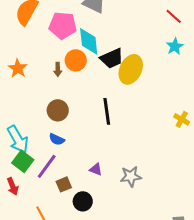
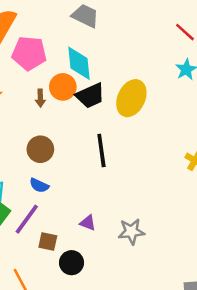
pink pentagon: (63, 25) -> (29, 53), moved
black trapezoid: (112, 58) -> (90, 96), moved
brown square: (64, 184) -> (48, 241), turned 35

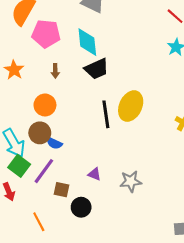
orange circle: (63, 87) -> (45, 105), moved
yellow ellipse: (131, 98) -> (131, 106), moved
brown circle: (40, 149) -> (40, 133), moved

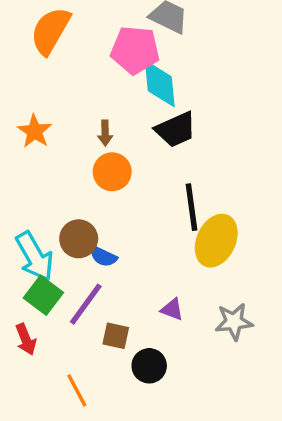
pink pentagon: (46, 34) -> (135, 50), moved
orange circle: (45, 105) -> (112, 172), moved
yellow ellipse: (131, 106) -> (216, 241), moved

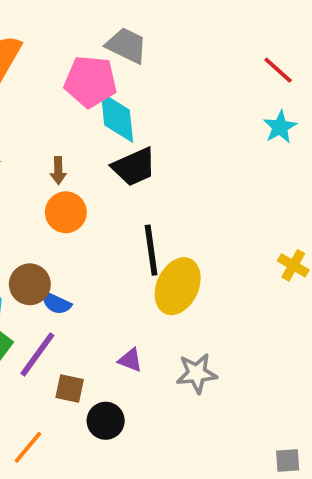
orange line: (77, 390) -> (28, 447), turned 68

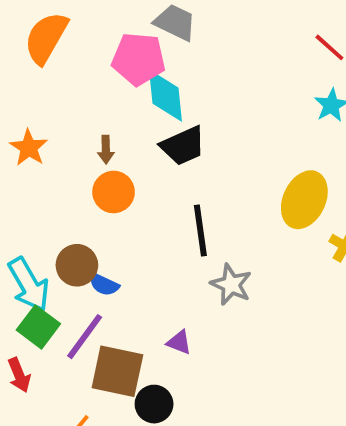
yellow ellipse: (178, 286) -> (304, 200), moved
gray star: (197, 373) -> (231, 285), moved, turned 30
brown square: (70, 389) -> (117, 371), size x1.8

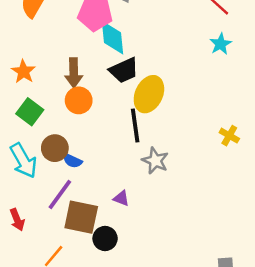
brown arrow: (106, 150) -> (74, 73), size x1.6
yellow ellipse: (304, 200) -> (149, 94), moved
green square: (38, 327) -> (30, 112), moved

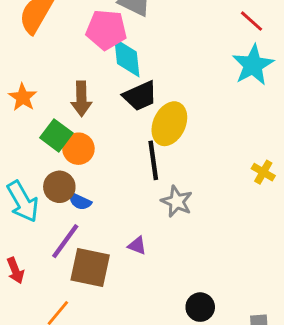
cyan star: (221, 44) -> (253, 65), size x1.6
orange circle: (79, 100) -> (78, 149), moved
green square: (30, 112) -> (56, 135), moved
black circle: (105, 238) -> (200, 307), moved

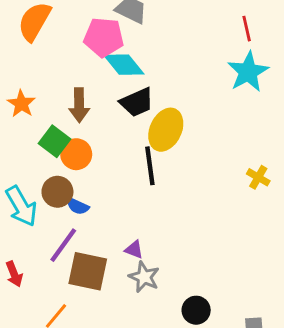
red line: (252, 21) -> (247, 29), turned 35
cyan diamond: (127, 58) -> (124, 65), turned -33
gray star: (177, 201) -> (144, 277), moved

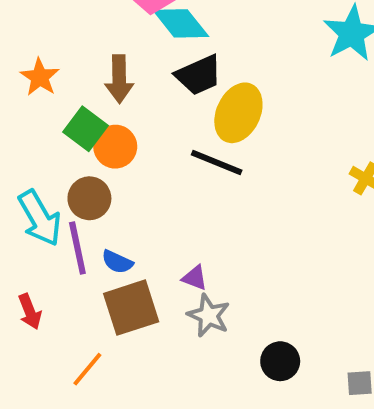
black line: (150, 166) -> (217, 163), turned -60
blue semicircle: (78, 206) -> (117, 262), moved
purple line: (63, 245) -> (77, 248), moved, turned -48
brown square: (88, 271) -> (131, 308), turned -30

